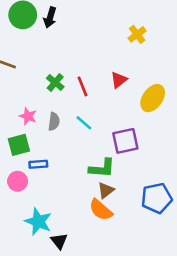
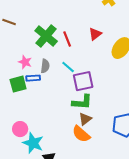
green cross: (55, 82) -> (46, 36), size x1.6
purple square: (125, 141) -> (83, 81), moved
blue rectangle: (38, 164) -> (33, 78), moved
pink circle: (18, 181) -> (20, 129), moved

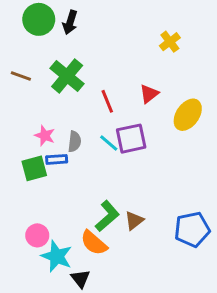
green cross: (46, 36) -> (67, 76), moved
purple square: (83, 81) -> (131, 139), moved
green L-shape: (82, 102) -> (107, 216), moved, turned -45
orange semicircle: (81, 134) -> (94, 243), moved

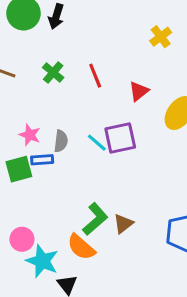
green cross: (67, 76) -> (53, 73), size x0.6
red line: (107, 101) -> (95, 76), moved

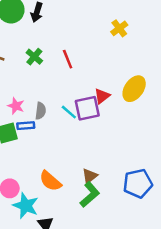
red triangle: (139, 91) -> (102, 96), moved
green L-shape: (95, 219) -> (90, 195), moved
orange semicircle: (81, 247) -> (50, 181), moved

